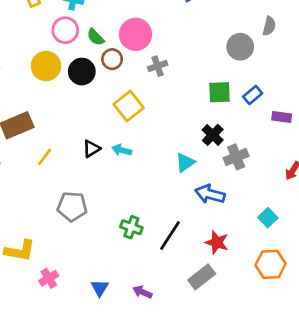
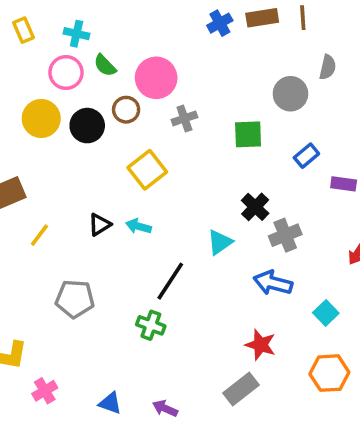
green semicircle: (96, 37) -> (105, 65), moved
green square: (220, 92) -> (248, 134), moved
blue arrow: (210, 194) -> (273, 283), moved
black line: (170, 235) -> (170, 281), moved
blue triangle: (100, 288) -> (110, 403), turned -42

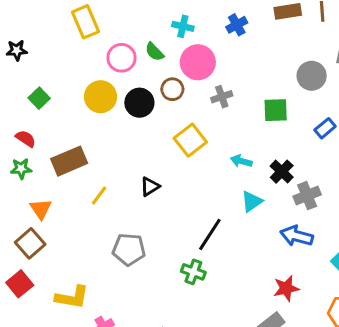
blue cross: (220, 23) -> (237, 25), moved
yellow rectangle: (24, 30) -> (86, 22), size x1.5
cyan cross: (77, 34) -> (183, 26), moved
cyan arrow: (138, 226) -> (241, 161), moved
red star: (260, 345) -> (286, 288), turned -30

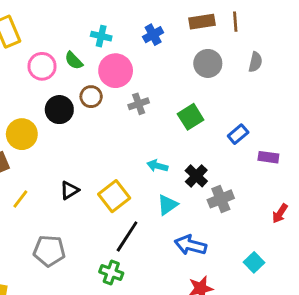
gray circle: (312, 76) -> (208, 63), moved
yellow circle: (101, 97) -> (22, 134), moved
green square: (276, 110) -> (191, 117), turned -30
yellow square: (190, 140) -> (114, 196), moved
blue arrow: (297, 236) -> (191, 245), moved

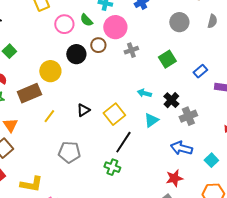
blue arrow: (191, 245) -> (181, 148), moved

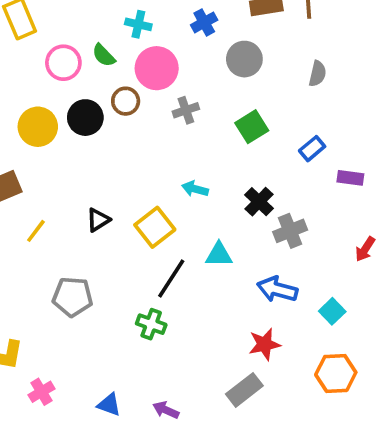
gray semicircle: (212, 21) -> (318, 74), moved
gray circle: (179, 22) -> (244, 59), moved
yellow circle: (50, 71) -> (38, 127), moved
cyan arrow: (144, 93) -> (195, 189), moved
cyan triangle: (151, 120) -> (219, 255), moved, turned 35

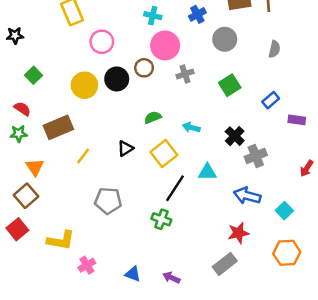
green semicircle: (104, 55) -> (153, 117), moved, turned 112

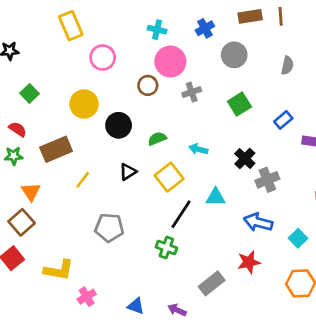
black circle: (117, 79) -> (119, 125), moved
gray rectangle: (225, 264) -> (212, 283), moved

